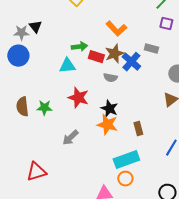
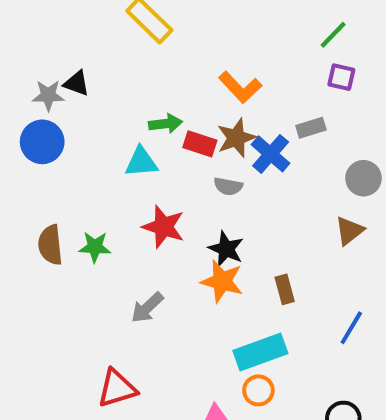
black triangle: (35, 27) -> (77, 83), turned -32
gray rectangle: (151, 49) -> (311, 128), turned -32
red triangle: (36, 172) -> (117, 388), moved

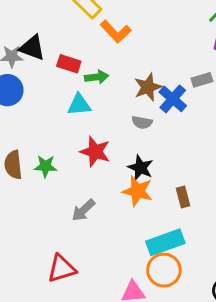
black triangle: (77, 83) -> (32, 48), size x1.4
orange L-shape: (240, 87) -> (116, 32), moved
red rectangle: (200, 144) -> (69, 64), moved
orange circle: (258, 390) -> (164, 270), size x1.5

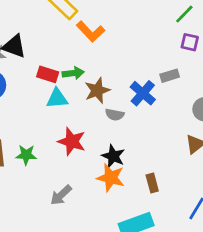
red rectangle: (69, 64) -> (48, 74), moved
brown star: (148, 87) -> (97, 90), moved

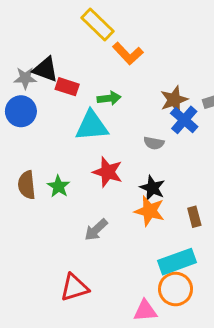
red rectangle: (48, 74) -> (67, 87), moved
brown star: (97, 90) -> (174, 100), moved
cyan triangle: (57, 99) -> (92, 126), size x1.4
green star: (26, 155) -> (58, 186), turned 30

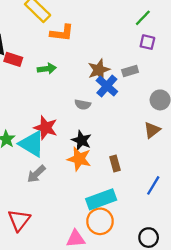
orange L-shape: (128, 53) -> (62, 33), turned -40
cyan triangle: (92, 126) -> (32, 144), moved, turned 36
red triangle: (74, 288) -> (19, 220), turned -35

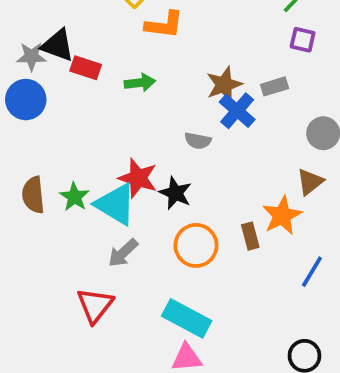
black star: (81, 140) -> (175, 193), moved
orange star: (79, 159) -> (282, 216), moved, turned 30
cyan rectangle: (101, 199) -> (187, 318), moved, turned 48
red triangle: (19, 220) -> (95, 305), moved
orange circle: (100, 221) -> (196, 245), moved

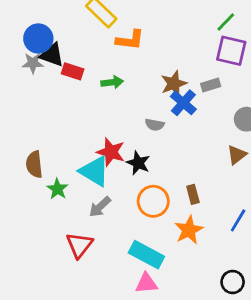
purple square: (303, 40) -> (231, 51), size x1.6
blue circle: (26, 100) -> (38, 38), moved
green star: (74, 197) -> (57, 189), moved
orange star: (282, 216) -> (189, 230), moved

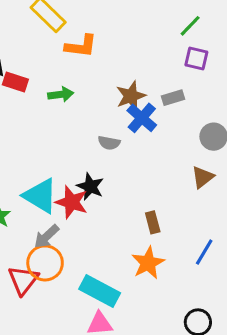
purple square: (231, 51) -> (196, 59), size x0.7
red star: (111, 152) -> (72, 202), moved
orange circle: (153, 201) -> (45, 263), moved

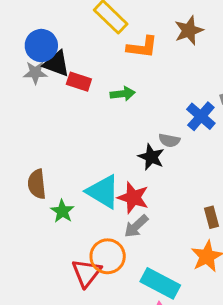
brown star: (131, 96) -> (189, 30), moved
black star: (90, 187) -> (151, 157), moved
gray arrow: (47, 236) -> (136, 226), moved

